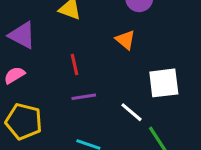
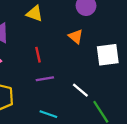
white square: (164, 83) -> (108, 55), moved

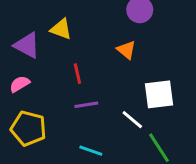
yellow triangle: (35, 14) -> (61, 29), moved
white square: (108, 55) -> (159, 94), moved

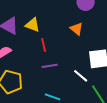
yellow triangle: (61, 29) -> (33, 25), moved

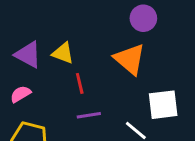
orange triangle: (77, 29) -> (130, 59), size x1.6

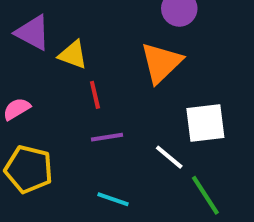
purple triangle: (28, 55) -> (33, 33), moved
orange triangle: (130, 59) -> (161, 63), turned 36

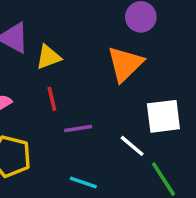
yellow triangle: (73, 55) -> (48, 57), turned -40
red line: (95, 95) -> (52, 99), moved

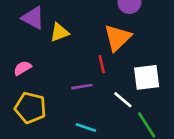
red line: (52, 99) -> (102, 64), moved

